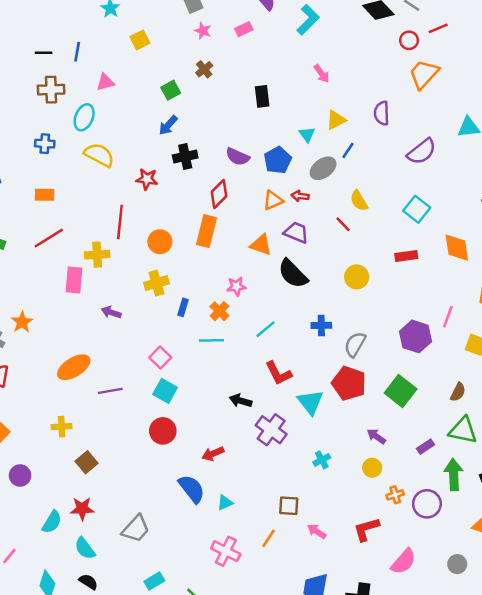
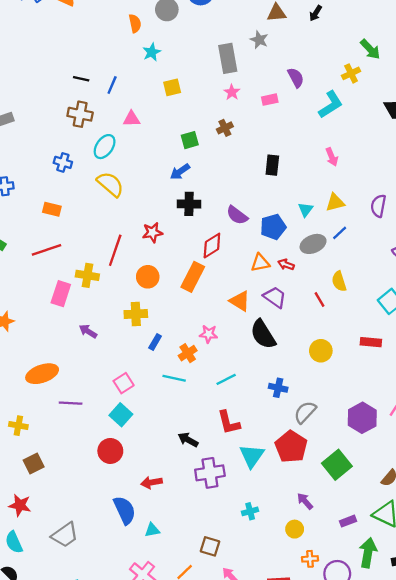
red star: (147, 179) -> (152, 232), moved, turned -30
purple cross: (271, 430) -> (210, 473), turned 32

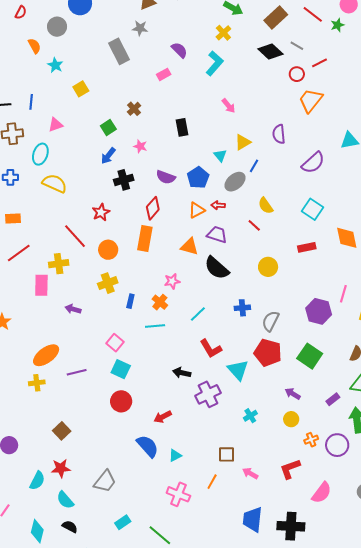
pink star: (232, 92) -> (140, 146), moved
red line: (115, 250) -> (75, 236), turned -44
yellow cross: (18, 426) -> (37, 383), moved

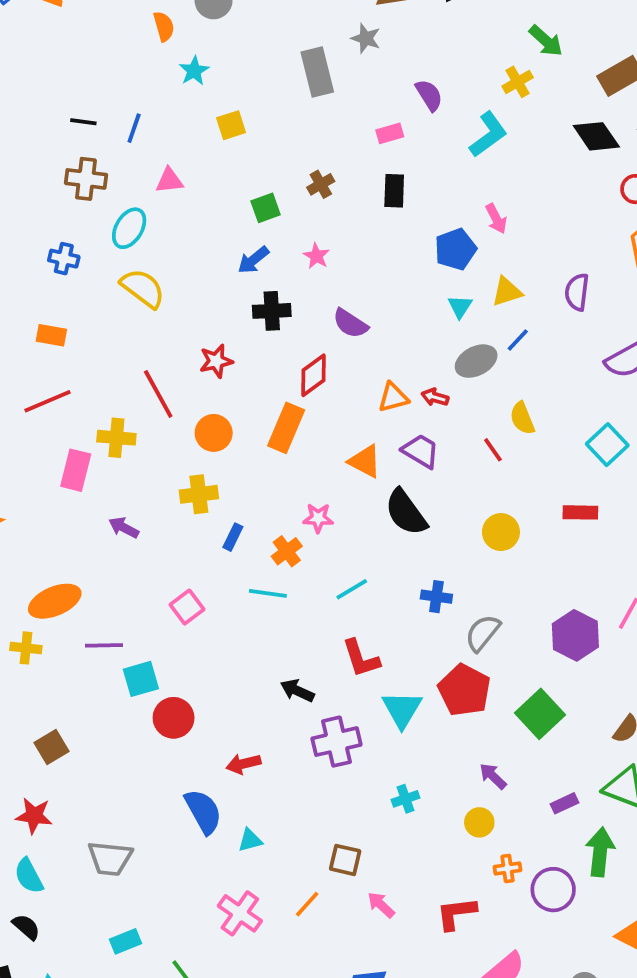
black rectangle: (182, 127) -> (394, 191), moved
blue pentagon: (198, 178) -> (455, 249), moved
cyan square: (121, 369) -> (141, 679), moved, turned 36
gray trapezoid: (105, 481) -> (110, 858), turned 45

